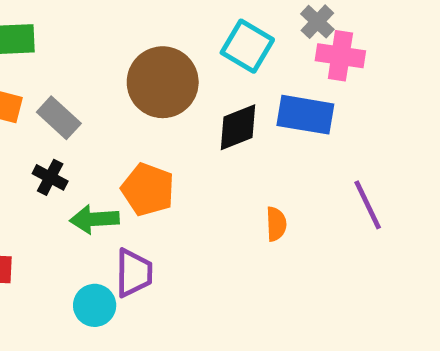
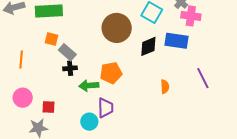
gray rectangle: (59, 118) -> (67, 52), moved
black cross: (50, 177) -> (70, 68), turned -32
orange pentagon: (148, 189) -> (111, 73), turned -30

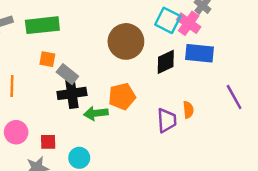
pink cross: (191, 16) -> (189, 23), moved, turned 30
black cross: (70, 68) -> (72, 93), size x1.6
purple trapezoid: (106, 108) -> (167, 120), moved
cyan circle: (89, 122) -> (79, 158), moved

